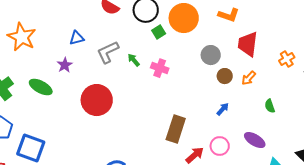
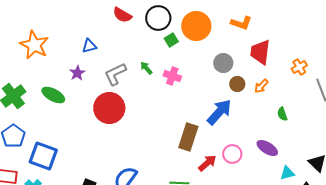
gray L-shape: (108, 52) -> (115, 74), moved
blue arrow: (223, 109) -> (219, 112), moved, size x2.0

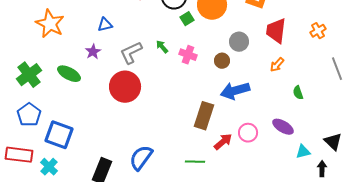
orange cross: (299, 67) -> (318, 31), moved
brown circle: (237, 84) -> (222, 61), moved
blue arrow: (219, 112) -> (235, 91), turned -148

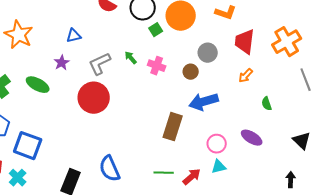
orange cross: (318, 31) -> (287, 42), size x1.8
red arrow: (223, 142) -> (192, 177), moved
black triangle: (333, 142) -> (302, 141), moved
cyan triangle: (303, 152) -> (219, 167), moved
blue semicircle: (141, 158) -> (110, 169), turned -60

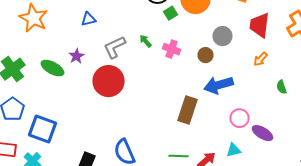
purple star: (62, 63) -> (76, 56), moved
purple ellipse: (252, 138) -> (262, 133), moved
pink circle: (217, 144) -> (240, 118), moved

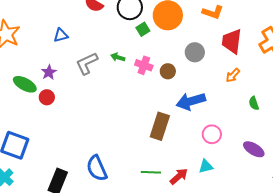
green arrow: (146, 41) -> (118, 57), turned -32
brown circle: (206, 55) -> (168, 71), moved
red circle: (108, 81) -> (47, 97), moved, size x0.5
purple ellipse: (262, 133) -> (254, 149), moved

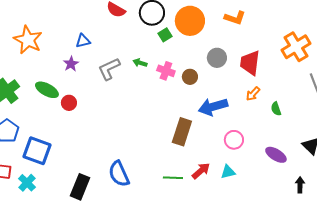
red trapezoid: (232, 41) -> (250, 63), moved
purple star: (49, 72) -> (71, 64), moved
orange arrow: (233, 75) -> (253, 94), moved
red arrow: (179, 176) -> (201, 171), moved

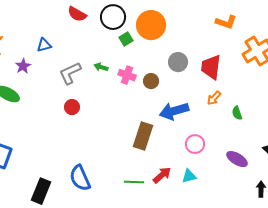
orange L-shape: (235, 18) -> (226, 22), moved
purple star: (71, 64) -> (23, 66), moved
red circle: (69, 103) -> (72, 107), moved

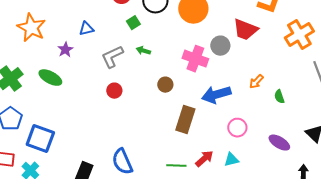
green square: (126, 39) -> (133, 23), moved
red trapezoid: (211, 67) -> (245, 30), moved, turned -76
pink cross: (127, 75) -> (195, 59), moved, size x1.4
brown circle: (151, 81) -> (165, 85), moved

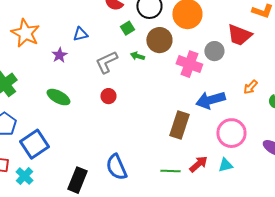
green ellipse: (50, 78) -> (58, 97), moved
brown circle: (165, 85) -> (159, 40), moved, size x1.6
pink circle: (237, 128) -> (231, 133), size x1.5
blue square: (40, 139) -> (34, 144), turned 36

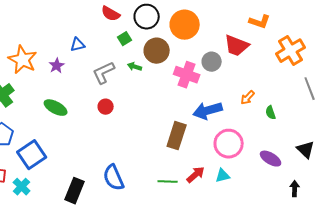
orange star: (25, 33) -> (23, 60), moved

